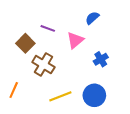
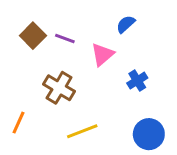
brown square: (25, 43) -> (33, 36), moved
blue circle: (94, 95) -> (149, 134), moved

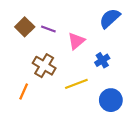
blue semicircle: (126, 24) -> (110, 18), moved, size x1.5
orange line: (19, 123) -> (24, 91), moved
yellow line: (82, 131) -> (76, 84), moved

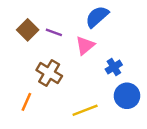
blue semicircle: (110, 18) -> (97, 17), moved
yellow line: (76, 84) -> (85, 110), moved
blue circle: (111, 100) -> (127, 96), moved

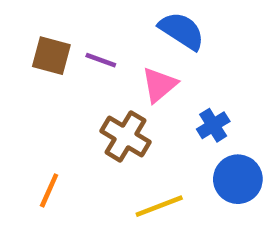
blue semicircle: (97, 17) -> (182, 31), turned 75
brown square: (28, 30) -> (51, 56), turned -30
brown cross: (49, 73) -> (125, 136), moved

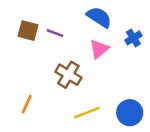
pink triangle: (159, 85) -> (99, 49), moved
blue cross: (213, 125) -> (133, 38), moved
blue circle: (238, 179) -> (130, 113), moved

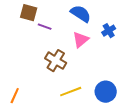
brown square: (28, 31) -> (29, 13), moved
orange line: (27, 104) -> (15, 96), moved

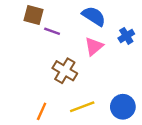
orange line: (15, 96) -> (42, 111), moved

